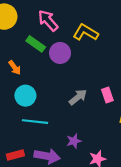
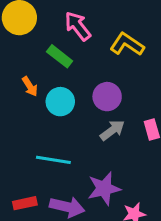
purple circle: (60, 53) -> (107, 97), moved
cyan circle: (25, 96) -> (60, 102), moved
purple star: (74, 141) -> (104, 189), size x1.6

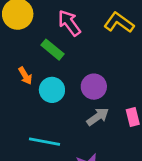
yellow L-shape: (127, 44) -> (119, 23), moved

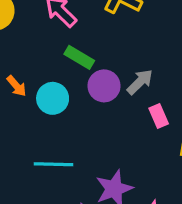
green rectangle: (53, 50) -> (79, 57), moved
gray arrow: (98, 117) -> (140, 82), moved

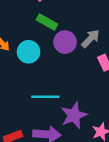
cyan line: (54, 164) -> (45, 97), moved

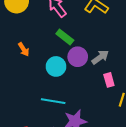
cyan circle: (29, 52) -> (56, 66), moved

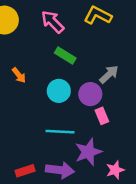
purple circle: (78, 57) -> (90, 94), moved
pink rectangle: (109, 80) -> (102, 116), moved

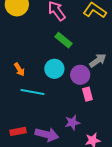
orange arrow: (19, 75) -> (19, 69), moved
cyan line: (60, 132) -> (32, 92), moved
purple star: (88, 152) -> (72, 123), size x0.7

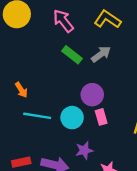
gray arrow: (98, 60) -> (101, 54), moved
cyan circle: (54, 69) -> (72, 118), moved

